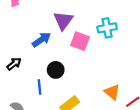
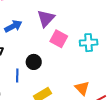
cyan cross: (107, 28) -> (89, 43), moved
blue arrow: (41, 40) -> (13, 26), moved

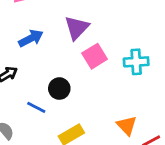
pink square: (59, 39) -> (95, 56), turned 30
blue line: (17, 75) -> (36, 107), turned -64

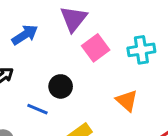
orange triangle: (127, 125) -> (127, 101), moved

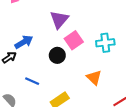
blue arrow: (25, 35) -> (24, 42), moved
black circle: (61, 86) -> (57, 55), moved

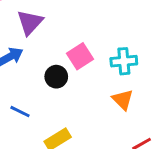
purple triangle: (59, 20) -> (30, 22), moved
orange triangle: (94, 78) -> (123, 100), moved

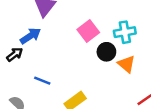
black circle: (56, 77) -> (106, 52), moved

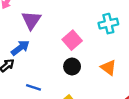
cyan cross: (125, 32) -> (108, 24), moved
black circle: (106, 52) -> (72, 66), moved

